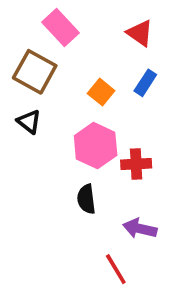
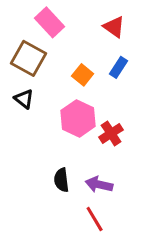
red cross: (136, 164) -> (111, 133), turned -30
black semicircle: (86, 199) -> (61, 180), moved
purple arrow: (140, 229) -> (99, 184), moved

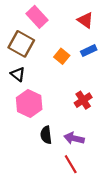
blue rectangle: (119, 67) -> (89, 51), turned 32
pink hexagon: (78, 118) -> (29, 103), moved

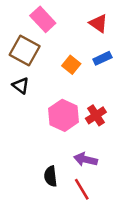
pink hexagon: (29, 103) -> (64, 115), moved
black semicircle: (46, 135) -> (51, 176), moved

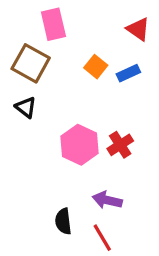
pink rectangle: (43, 19) -> (53, 24), turned 30
red triangle: (99, 23) -> (138, 29), moved
orange square: (71, 65) -> (96, 67), moved

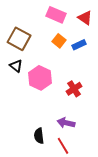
pink rectangle: (53, 24) -> (56, 15), moved, turned -54
pink hexagon: (80, 145) -> (40, 78), moved

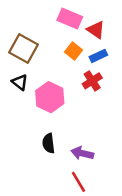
red triangle: (85, 18) -> (96, 30), moved
red cross: (74, 89) -> (92, 81), moved
black semicircle: (39, 136) -> (49, 143), moved

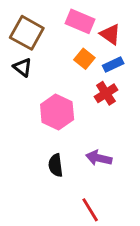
brown square: (24, 48) -> (27, 33), moved
black triangle: (20, 82) -> (23, 67), moved
purple arrow: (82, 153) -> (99, 158), moved

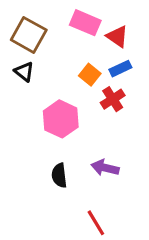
orange square: (84, 59) -> (90, 75), moved

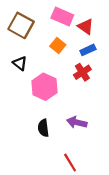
black triangle: (24, 72) -> (20, 63), moved
orange square: (90, 75) -> (58, 45), moved

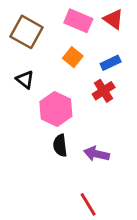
red triangle: (86, 27) -> (113, 19), moved
black semicircle: (43, 128) -> (60, 145), moved

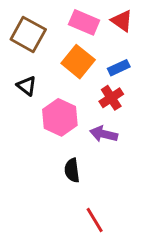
orange square: (73, 57) -> (78, 62), size x1.5
black semicircle: (60, 145) -> (72, 170), moved
purple arrow: (97, 154) -> (104, 134), moved

